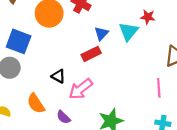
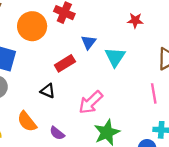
cyan triangle: (128, 31) -> (115, 57), moved
red rectangle: (91, 54) -> (65, 63), moved
pink arrow: (81, 89) -> (91, 102), moved

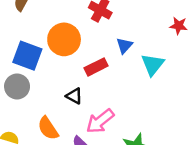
orange circle: (32, 26) -> (64, 39), moved
pink arrow: (91, 102) -> (100, 121), moved

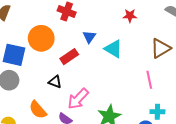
cyan triangle: (153, 65) -> (113, 49), turned -30

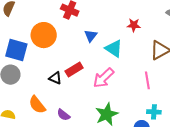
red star: (130, 16) -> (134, 25), moved
red rectangle: (69, 57) -> (74, 70), moved
pink arrow: (78, 99) -> (103, 78), moved

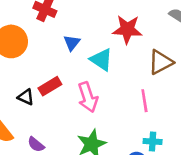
red star: (134, 25) -> (127, 29), size x1.6
pink arrow: (103, 78) -> (88, 97), turned -65

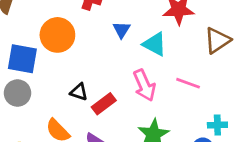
red rectangle: (50, 86) -> (104, 104), moved
pink line: (144, 101) -> (188, 83), moved, turned -55

